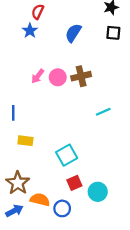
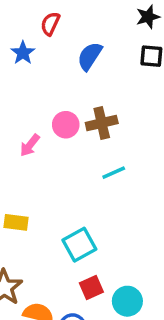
red semicircle: (38, 12) -> (50, 24), moved
pink arrow: (38, 76) -> (30, 145), moved
cyan line: (103, 112) -> (114, 173), moved

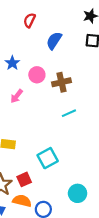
blue star: (23, 53) -> (12, 63), moved
pink circle: (66, 125) -> (37, 75), moved
red square: (91, 287) -> (24, 179), moved

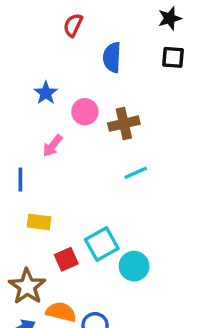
blue semicircle: (54, 41) -> (112, 57), turned -30
red square: (24, 179) -> (66, 259), moved
cyan circle: (78, 193) -> (134, 266), moved

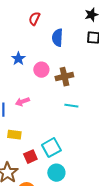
pink arrow: (53, 146) -> (22, 102), moved, turned 32
cyan line: (136, 173) -> (71, 106), turned 32
cyan circle: (134, 266) -> (56, 173), moved

